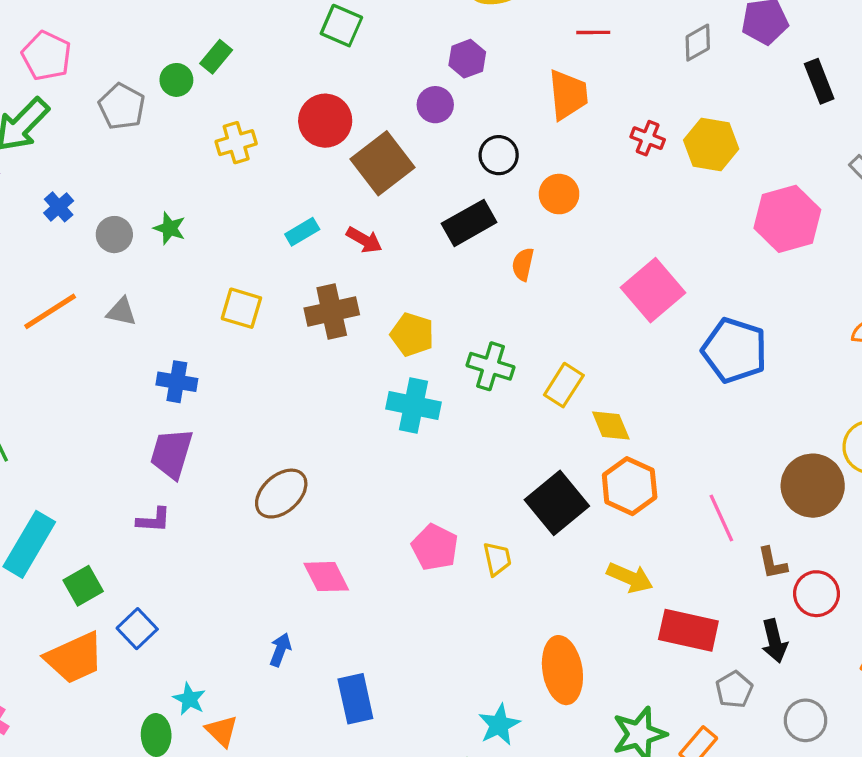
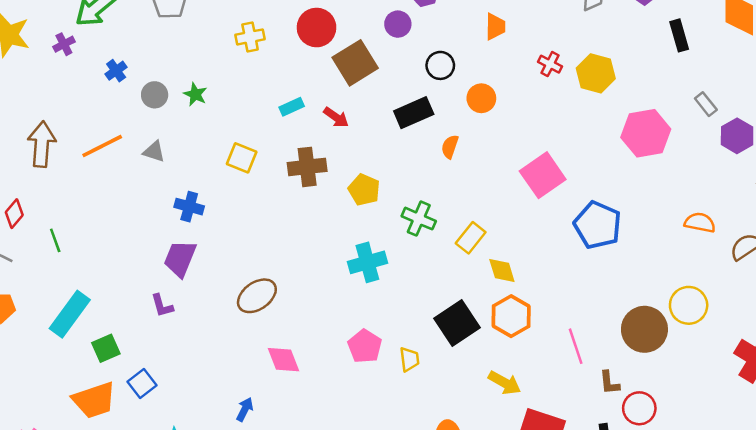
orange trapezoid: (568, 95) -> (495, 27), size x0.7
cyan cross: (414, 406) -> (367, 262), moved, turned -33
purple L-shape: (154, 520) -> (162, 306), turned 65

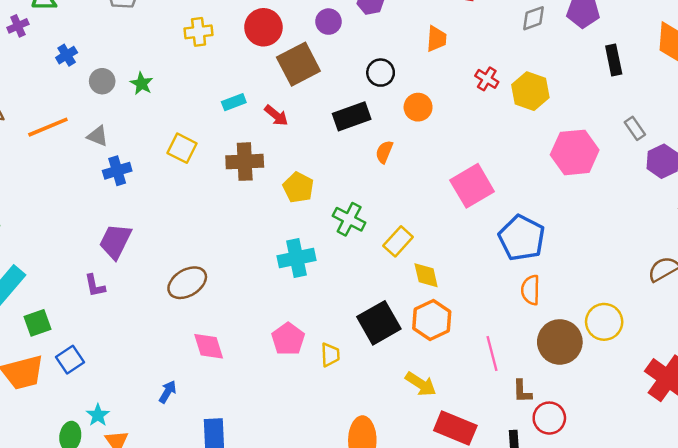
purple circle: (398, 24) -> (328, 22), moved
blue cross: (189, 207) -> (117, 171), moved, turned -36
orange semicircle: (700, 223) -> (531, 290), moved, turned -104

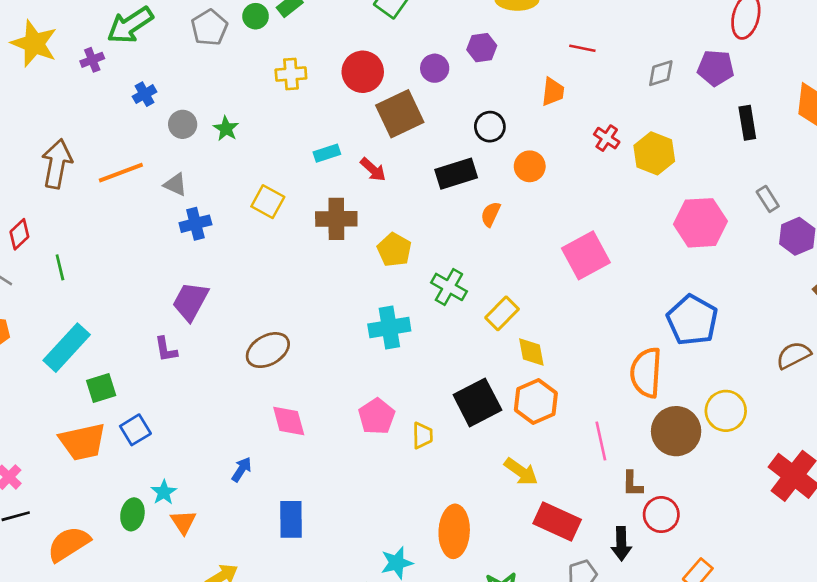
blue pentagon: (522, 238) -> (692, 320), moved
orange semicircle: (531, 290) -> (646, 373), size x1.5

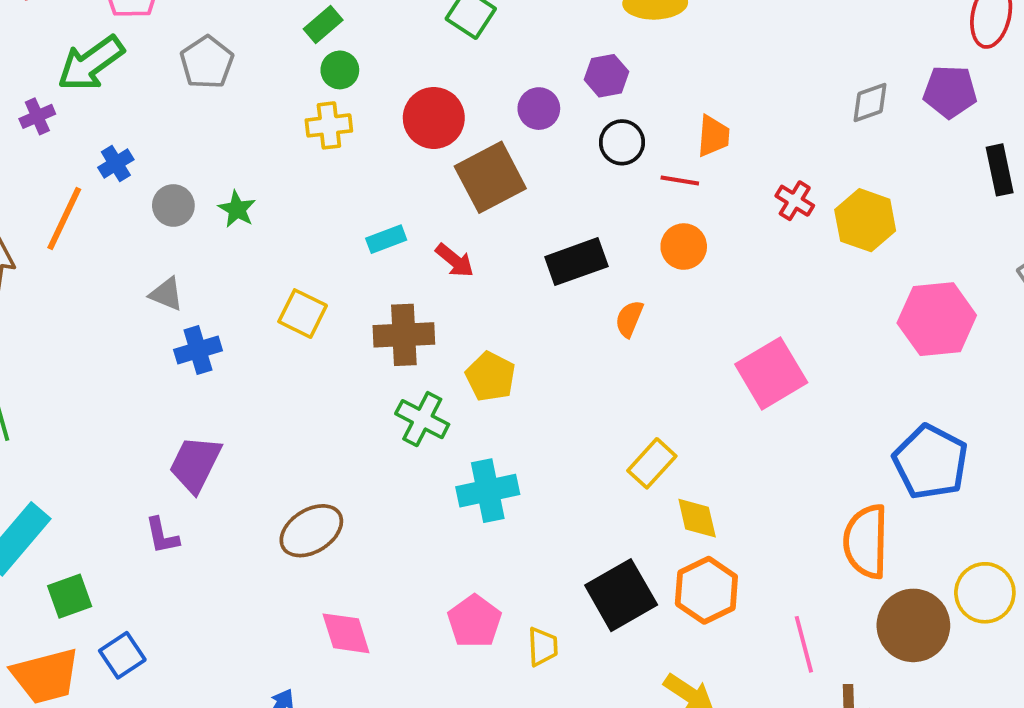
green circle: (256, 16) -> (340, 70), moved
red line: (582, 48) -> (680, 181), moved
black circle: (490, 127) -> (622, 142), moved
orange line: (121, 173) -> (64, 219), moved, turned -42
green cross: (449, 287) -> (422, 419), moved

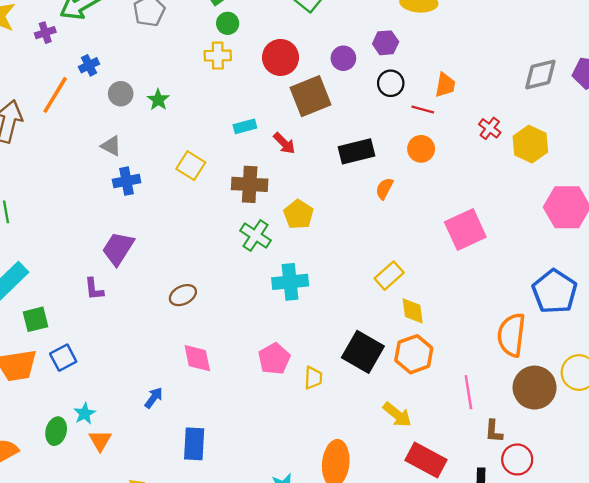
gray diamond: (870, 102) -> (540, 75), size x1.4
brown ellipse: (311, 531) -> (183, 295), size x0.7
black square: (621, 595) -> (363, 352), turned -36

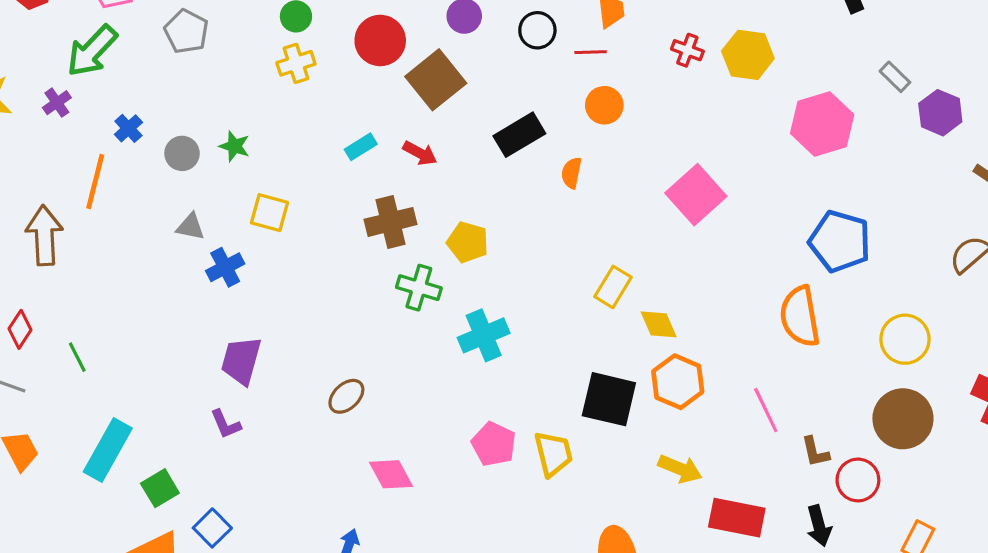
yellow square: (191, 166) -> (269, 213), moved
yellow trapezoid: (313, 378) -> (553, 454), size x1.4
brown circle: (535, 388) -> (903, 419), moved

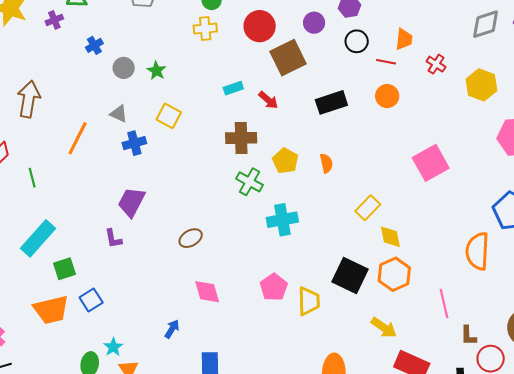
red cross: (687, 50) -> (436, 64), moved
orange semicircle: (571, 173) -> (326, 163), moved, turned 144
orange line: (95, 181) -> (78, 138), moved

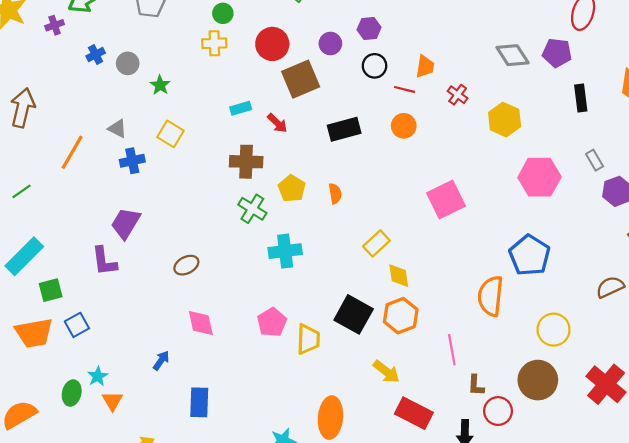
gray diamond: (486, 24) -> (513, 55), turned 72
gray circle: (124, 68) -> (128, 63), moved
green line: (32, 178) -> (22, 191), turned 66
purple L-shape: (113, 239) -> (104, 261), size x1.4

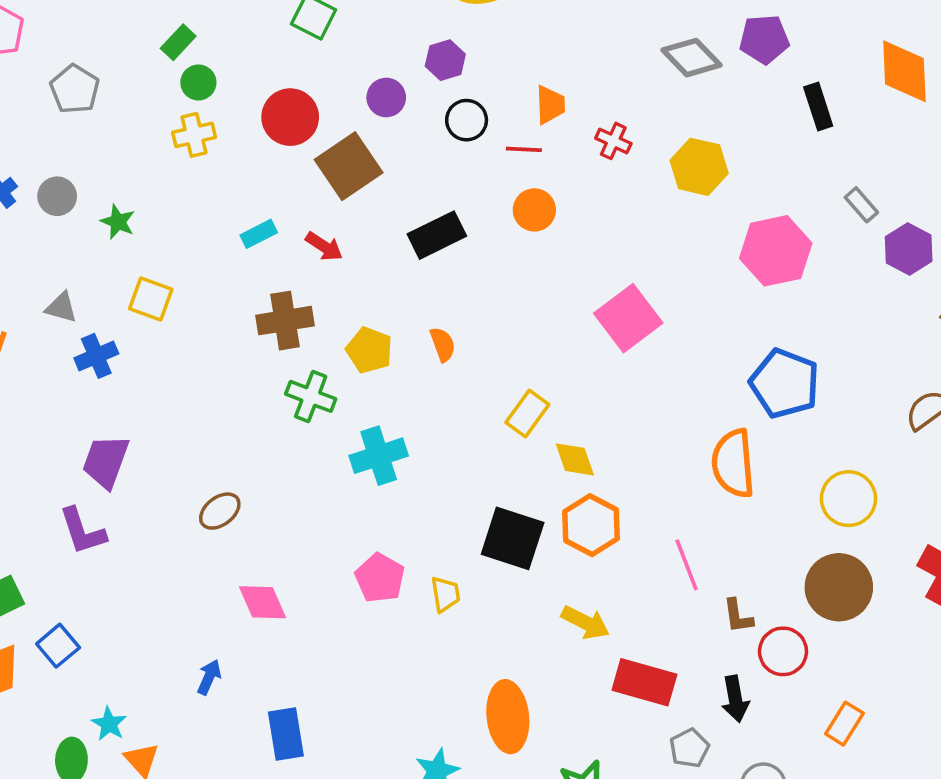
yellow trapezoid: (308, 339) -> (445, 594), size x0.7

